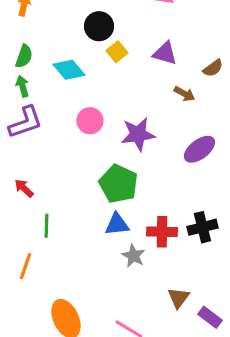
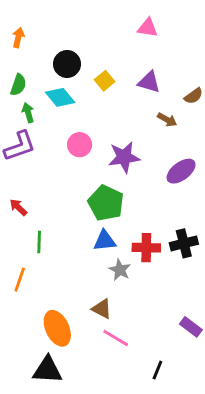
black circle: (99, 26) -> (67, 64), moved
green arrow: (22, 86) -> (28, 113), moved
brown triangle: (178, 298) -> (102, 309), moved, turned -40

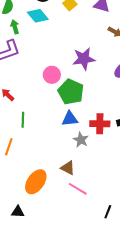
pink circle: (80, 145) -> (52, 75), moved
orange ellipse: (57, 328) -> (36, 182), turned 60
black triangle: (48, 370) -> (18, 212), moved, size x0.6

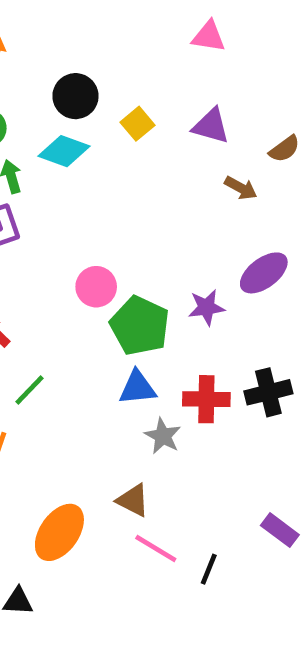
cyan diamond: (38, 16) -> (64, 151), turned -30
purple star: (84, 59) -> (206, 307), moved, size x0.7
green line: (23, 120) -> (30, 390), turned 42
black line: (108, 212) -> (209, 569), moved

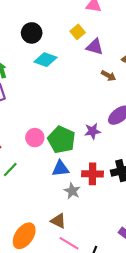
yellow square: (137, 124) -> (78, 32), moved
cyan diamond: (64, 151) -> (46, 60), moved
pink circle: (96, 287) -> (35, 138), moved

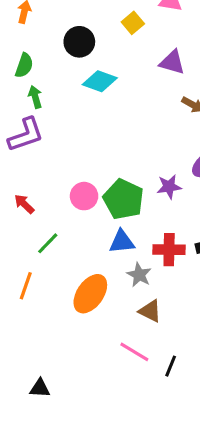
yellow square: (78, 32) -> (133, 23), moved
brown triangle: (58, 221) -> (150, 311), moved
orange ellipse: (24, 236) -> (90, 294), moved

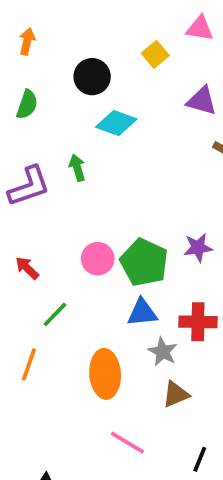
green arrow: (35, 97) -> (77, 168), moved
orange ellipse: (90, 294) -> (105, 374), turned -39
brown triangle: (150, 311) -> (176, 394), turned -50
pink line: (134, 352) -> (127, 443), moved

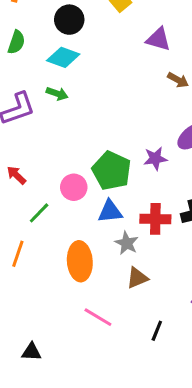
cyan diamond: (116, 123) -> (63, 57), moved
green arrow: (77, 168) -> (57, 94), turned 125
pink circle: (98, 259) -> (74, 187), moved

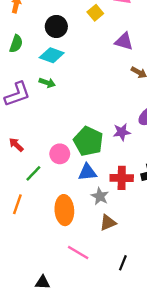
black triangle: (31, 352) -> (43, 282), moved

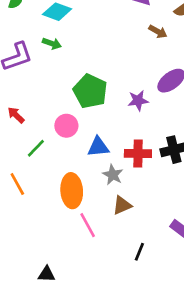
green pentagon: (88, 141) -> (90, 91), moved
orange line: (17, 204) -> (17, 184), turned -48
pink line: (78, 253) -> (88, 225), moved, turned 30

